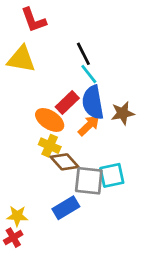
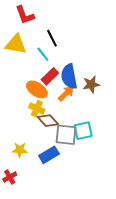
black line: (83, 54) -> (52, 38), moved
cyan line: (89, 74) -> (43, 54), moved
yellow star: (17, 216) -> (20, 150), moved

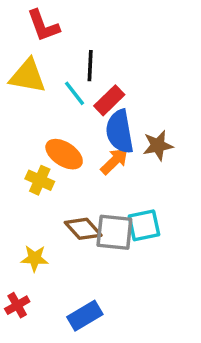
black line: (52, 38) -> (90, 66), turned 30
red rectangle: (50, 76) -> (109, 100), moved
yellow cross: (37, 109) -> (40, 180), moved
brown diamond: (48, 121) -> (83, 229), moved
blue rectangle: (49, 155) -> (85, 316), moved

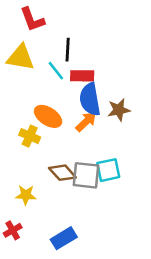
red rectangle: (109, 100) -> (82, 76), turned 45

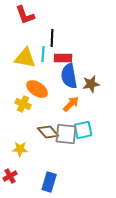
yellow triangle: (21, 57) -> (25, 58), moved
cyan line: (56, 71) -> (43, 54), turned 42
orange arrow: (86, 122) -> (71, 104), moved
blue rectangle: (64, 238) -> (49, 182), turned -42

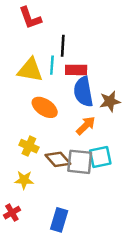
yellow cross: (23, 104) -> (29, 146), moved

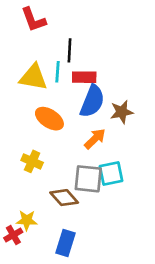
blue semicircle: (83, 92) -> (92, 101), turned -148
brown diamond: (58, 159) -> (64, 198), moved
yellow star: (24, 180) -> (27, 220), moved

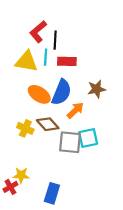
red L-shape: (33, 20) -> (38, 32), moved, turned 70
blue semicircle: (92, 101) -> (62, 92), moved
brown diamond: (64, 198) -> (48, 124), moved

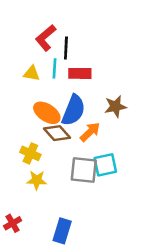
yellow triangle: (26, 61) -> (32, 73), size x0.6
brown diamond: (48, 124) -> (57, 133), moved
yellow star: (21, 175) -> (37, 180), moved

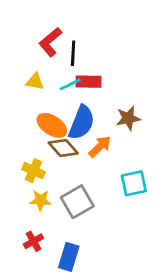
cyan line: (54, 68) -> (70, 84), moved, turned 60
cyan square: (105, 165) -> (134, 183), moved
gray square: (84, 170) -> (77, 202), moved, turned -36
red cross: (13, 223) -> (33, 241), moved

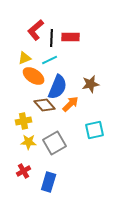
yellow triangle: (35, 82) -> (25, 58), turned -32
red rectangle: (89, 82) -> (71, 37), moved
orange ellipse: (52, 125) -> (34, 76), moved
yellow cross: (33, 171) -> (24, 121), turned -35

